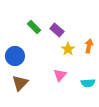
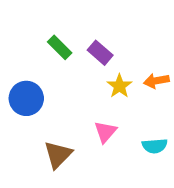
orange arrow: (89, 46) -> (156, 81), turned -112
brown triangle: (20, 83) -> (58, 155), moved

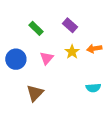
purple rectangle: (100, 53) -> (70, 25), moved
pink triangle: (105, 132) -> (47, 58), moved

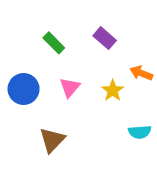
orange arrow: (94, 49) -> (141, 73), turned 32
yellow star: (72, 52) -> (113, 91), moved

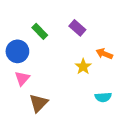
pink triangle: (70, 87) -> (22, 78), moved
blue circle: (24, 89) -> (17, 51), moved

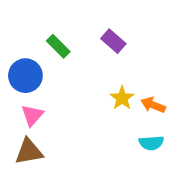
orange arrow: (104, 54) -> (153, 105), moved
brown triangle: (39, 103) -> (29, 151), moved, turned 36

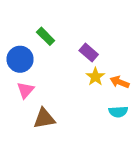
purple rectangle: (113, 41) -> (89, 52), moved
brown triangle: (29, 151) -> (44, 118), moved

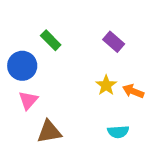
purple rectangle: (89, 52) -> (114, 42), moved
cyan semicircle: (118, 112) -> (118, 132), moved

